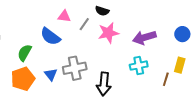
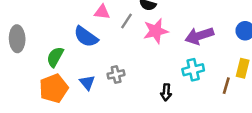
gray cross: (75, 68) -> (116, 74), size x0.6
black arrow: (104, 84) -> (166, 92), moved, size x0.6

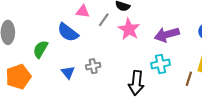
pink star: (156, 31) -> (129, 29), turned -30
orange pentagon: (54, 88) -> (18, 77), moved
black arrow: (166, 92) -> (136, 83), size x1.6

